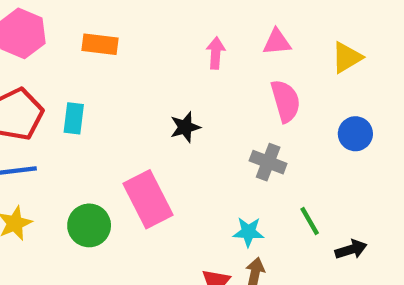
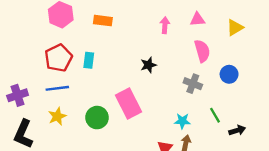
blue circle: (355, 134) -> (229, 74), moved

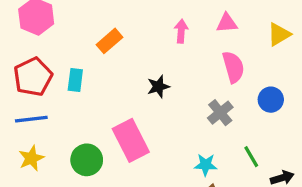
orange rectangle: (103, 21) -> (109, 41), moved, turned -48
gray cross: (193, 84) -> (220, 113), turned 30

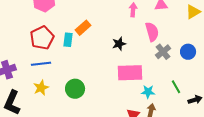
orange rectangle: (109, 41) -> (83, 28), moved
pink semicircle: (233, 67) -> (152, 32), moved
gray cross: (220, 113) -> (163, 52), moved
pink rectangle: (131, 140) -> (130, 73), moved, turned -65

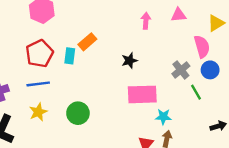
pink semicircle: (152, 32) -> (202, 47), moved
green line: (176, 87) -> (196, 92), moved

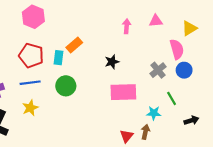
red pentagon: (39, 54) -> (31, 55), turned -30
green line: (196, 92) -> (172, 98), moved
green circle: (78, 113) -> (66, 86), moved
cyan star: (163, 117) -> (154, 113), moved

